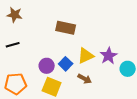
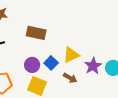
brown rectangle: (66, 28) -> (36, 33), moved
purple star: (109, 56) -> (93, 66), moved

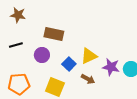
purple circle: (32, 65) -> (42, 55), moved
purple star: (93, 66) -> (111, 67), turned -30

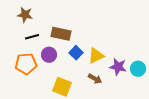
black line: (16, 45) -> (32, 37), moved
blue square: (69, 64) -> (76, 53), moved
orange pentagon: (19, 84) -> (26, 64), moved

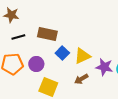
purple circle: (49, 55) -> (36, 64), moved
brown arrow: (95, 79) -> (81, 79), turned 120

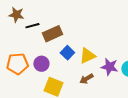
brown rectangle: (47, 34) -> (52, 34), turned -36
black line: (18, 37) -> (32, 26), moved

